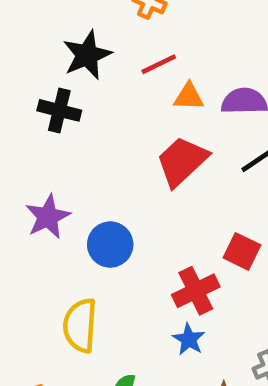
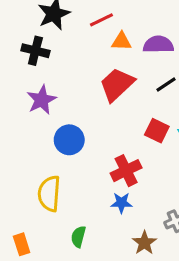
purple star: (48, 217) -> (42, 100), moved
red square: (242, 251) -> (157, 131), moved
blue star: (189, 339) -> (121, 203), turned -30

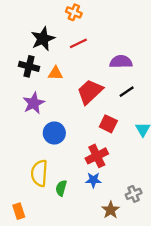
orange triangle: (121, 41) -> (55, 73), moved
red square: (157, 131) -> (108, 124), moved
green semicircle: (78, 237) -> (61, 188), moved

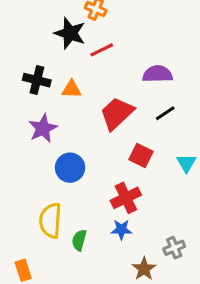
black star: (43, 39) -> (70, 33), moved, turned -30

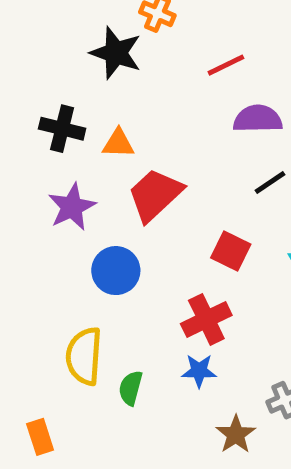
red line: (102, 50) -> (226, 65), moved
red trapezoid: (117, 113) -> (155, 195), moved

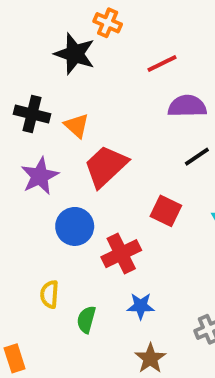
orange triangle: (118, 143) -> (77, 126), turned 40
red cross: (206, 319) -> (121, 254), moved
yellow semicircle: (84, 356) -> (49, 294), size x0.6
brown star: (236, 434) -> (150, 358), moved

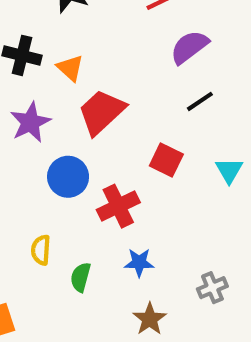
purple semicircle: (187, 106) -> (189, 47), turned -36

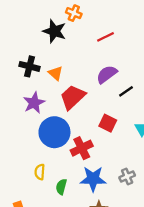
purple semicircle: (189, 47) -> (107, 74), moved
blue circle: (68, 177) -> (54, 132), size x1.4
blue star: (139, 263) -> (93, 179), size x1.6
gray cross: (212, 288) -> (127, 176), moved

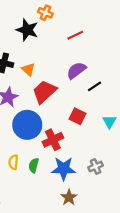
green semicircle: (61, 187) -> (34, 165), moved

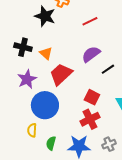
red cross: (53, 140) -> (90, 119), moved
yellow semicircle: (13, 162) -> (32, 130), moved

